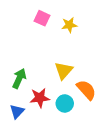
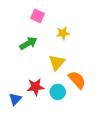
yellow star: (69, 25) -> (63, 33), moved
green arrow: (19, 78) -> (28, 43), moved, turned 36

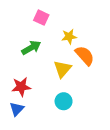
orange semicircle: (77, 80) -> (85, 56), moved
red star: (35, 87) -> (21, 87), moved

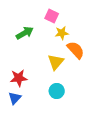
pink square: (41, 18) -> (52, 16), moved
green arrow: (31, 48) -> (25, 33), moved

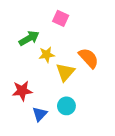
yellow star: (62, 33) -> (47, 55), moved
blue triangle: (15, 98) -> (40, 114), moved

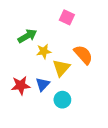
pink square: (61, 18) -> (67, 17), moved
blue triangle: (40, 114) -> (43, 84), moved

